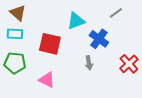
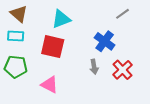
cyan triangle: (76, 21) -> (61, 19), moved
red cross: (129, 64) -> (123, 70), moved

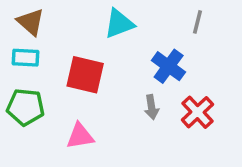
gray line: (123, 14) -> (197, 22), turned -40
cyan triangle: (61, 19) -> (119, 24), moved
pink triangle: (50, 85) -> (80, 136), turned -36

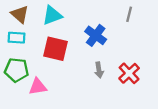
cyan triangle: (119, 24) -> (52, 15), moved
blue cross: (169, 66) -> (96, 35), moved
pink triangle: (80, 136) -> (38, 87), moved

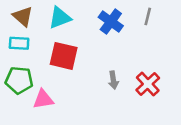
blue cross: (96, 35) -> (111, 22), moved

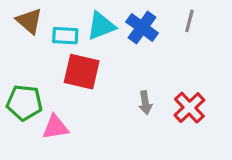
cyan triangle: (60, 18) -> (101, 26), moved
cyan rectangle: (19, 43) -> (65, 36), moved

